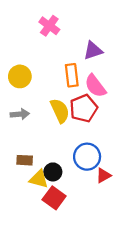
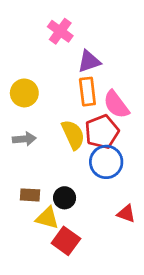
purple triangle: (93, 51) -> (89, 61), moved
blue circle: (87, 157) -> (106, 162), moved
black circle: (53, 172) -> (65, 198), moved
red triangle: (104, 175) -> (126, 214), turned 49

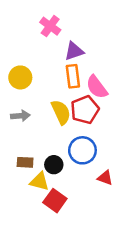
blue circle: (106, 162) -> (82, 150), moved

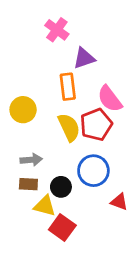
orange rectangle: (73, 76) -> (68, 87), moved
yellow circle: (20, 77) -> (23, 110), moved
gray arrow: (20, 116) -> (31, 160), moved

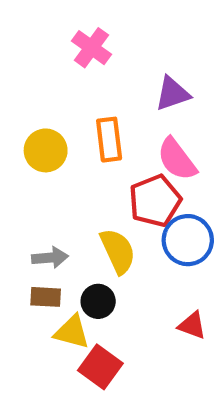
purple triangle: (84, 58) -> (172, 94), moved
yellow circle: (23, 110) -> (46, 150), moved
yellow semicircle: (69, 127) -> (118, 251), moved
blue circle: (93, 171) -> (188, 240), moved

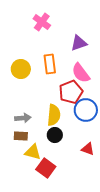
yellow semicircle: (118, 251) -> (54, 115), turned 30
black circle: (98, 301) -> (55, 135), moved

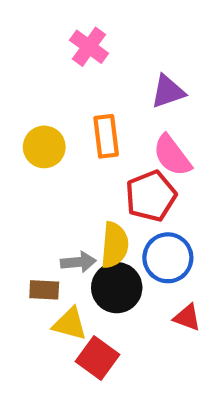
blue circle: (86, 110) -> (168, 258), moved
gray arrow: (23, 118) -> (78, 262), moved
black circle: (55, 135) -> (117, 288), size x1.5

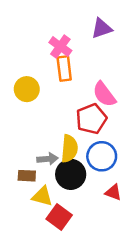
pink cross: (89, 47) -> (60, 47), moved
purple triangle: (168, 92) -> (102, 28), moved
orange rectangle: (106, 136) -> (64, 68), moved

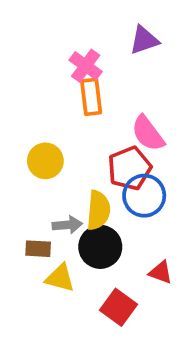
yellow circle: (27, 89) -> (45, 161), moved
blue circle: (102, 156) -> (144, 196), moved
red square: (59, 217) -> (119, 307), moved

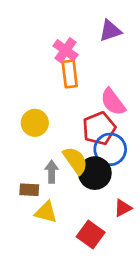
yellow semicircle: (98, 210) -> (75, 161), turned -40
gray arrow: (67, 225) -> (52, 172), turned -85
black circle: (100, 247) -> (95, 173), moved
red triangle: (161, 272) -> (123, 208), turned -48

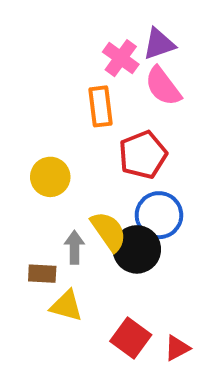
pink cross: (66, 50) -> (121, 58), moved
pink semicircle: (113, 102) -> (163, 86), moved
red pentagon: (99, 128) -> (143, 155), moved
red triangle: (123, 208) -> (177, 348), moved

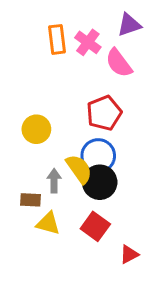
purple triangle: (159, 44) -> (129, 25), moved
orange rectangle: (101, 106) -> (57, 39), moved
blue circle: (159, 215) -> (98, 156), moved
red square: (131, 338) -> (95, 226), moved

